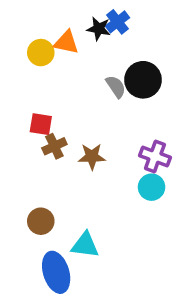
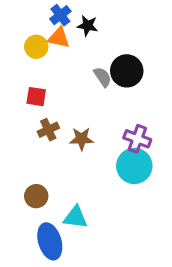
blue cross: (117, 22) -> (60, 15), moved
red square: (41, 124) -> (36, 97), moved
cyan circle: (152, 187) -> (134, 166), size x1.5

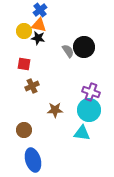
black star: (88, 26) -> (38, 38), moved
brown star: (81, 139) -> (55, 110), moved
cyan triangle: (75, 217) -> (82, 133), moved

